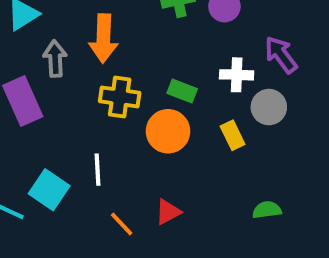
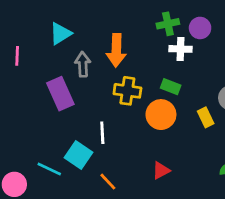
white cross: (237, 75) -> (180, 49), moved
white line: (97, 170) -> (102, 133), moved
orange line: (122, 224) -> (108, 182), moved

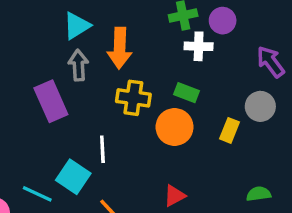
cyan triangle: (60, 34) -> (77, 26), moved
yellow rectangle: (206, 117) -> (229, 130), turned 48

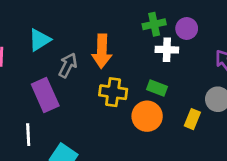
cyan triangle: (77, 26) -> (40, 40), moved
gray arrow: (78, 65) -> (68, 65), turned 30
white line: (102, 149) -> (28, 135), moved

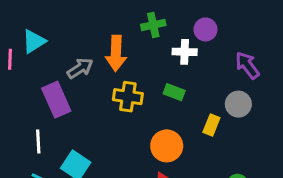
green cross: (154, 24) -> (153, 25), moved
cyan triangle: (40, 40) -> (34, 41), moved
gray arrow: (68, 65) -> (80, 68), turned 30
orange circle: (147, 116) -> (167, 146), moved

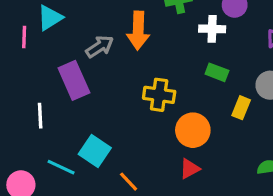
green rectangle: (174, 92) -> (217, 72), moved
yellow cross: (128, 97) -> (159, 95), moved
white line: (38, 141) -> (40, 116), moved

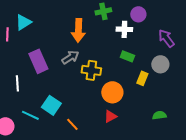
gray arrow: (100, 47) -> (70, 57), moved

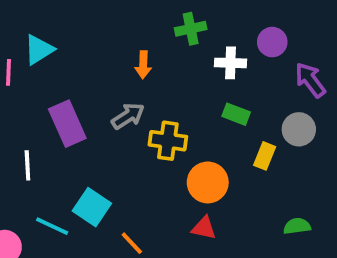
purple circle: (138, 14) -> (272, 42), moved
orange arrow: (78, 30) -> (143, 65), size x0.6
red triangle: (110, 116) -> (204, 228), turned 40

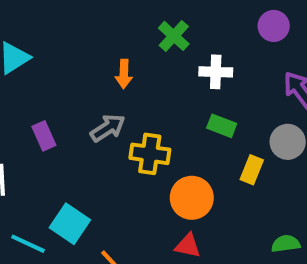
green cross: (191, 29) -> (174, 36), turned -36
purple circle: (272, 42) -> (274, 26), moved
purple rectangle: (67, 124) -> (44, 136), size x0.6

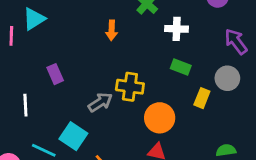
gray arrow: (108, 128) -> (100, 102), moved

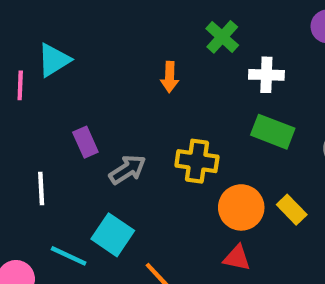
green rectangle: (181, 67) -> (273, 132), size x1.4
yellow rectangle: (202, 98) -> (292, 210), moved, turned -66
gray arrow: (100, 102) -> (127, 170), moved

